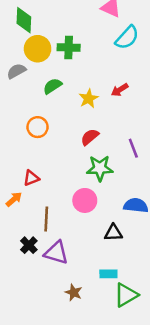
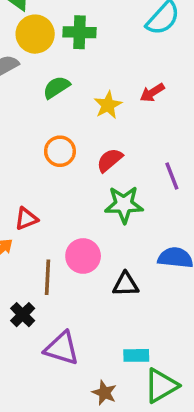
orange circle: (38, 127) -> (60, 151), moved
pink circle: (85, 200) -> (83, 256), moved
black triangle: (113, 233) -> (126, 284), moved
purple triangle: (56, 253) -> (62, 348), moved
brown star: (74, 292) -> (104, 393), moved

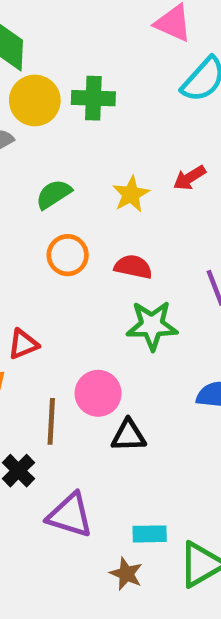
green semicircle: (56, 87) -> (54, 194), moved
red semicircle: (110, 160) -> (133, 267), turned 52
black triangle: (126, 284) -> (129, 436), moved
cyan rectangle: (136, 355) -> (150, 534), moved

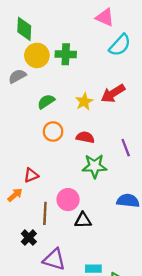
red arrow: (189, 178) -> (113, 93), size x1.5

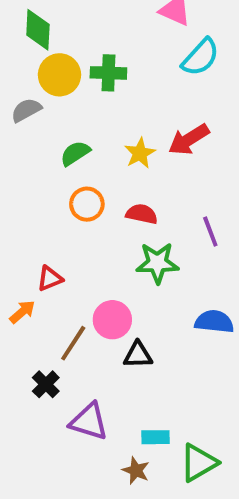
brown line: (45, 213) -> (73, 343), turned 30

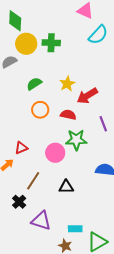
red arrow: (189, 139) -> (87, 96), moved
pink circle: (112, 320) -> (55, 153), moved

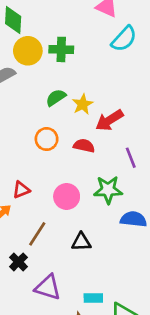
green semicircle: (34, 84) -> (56, 98), moved
green star: (76, 140) -> (108, 190), moved

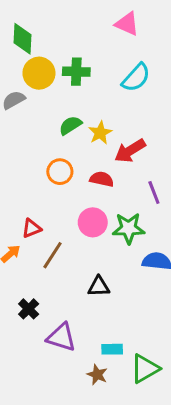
cyan semicircle: (124, 39) -> (136, 78), moved
pink circle: (67, 196) -> (93, 222), moved
brown line: (37, 234) -> (52, 255), moved

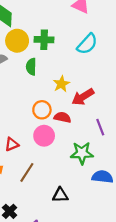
green semicircle: (70, 125) -> (31, 67), moved, turned -56
orange circle: (60, 172) -> (42, 110), moved
pink circle: (93, 222) -> (44, 136), moved
red triangle: (32, 228) -> (12, 144), moved

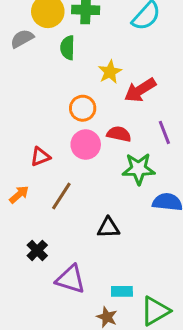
red semicircle: (62, 117) -> (119, 134), moved

